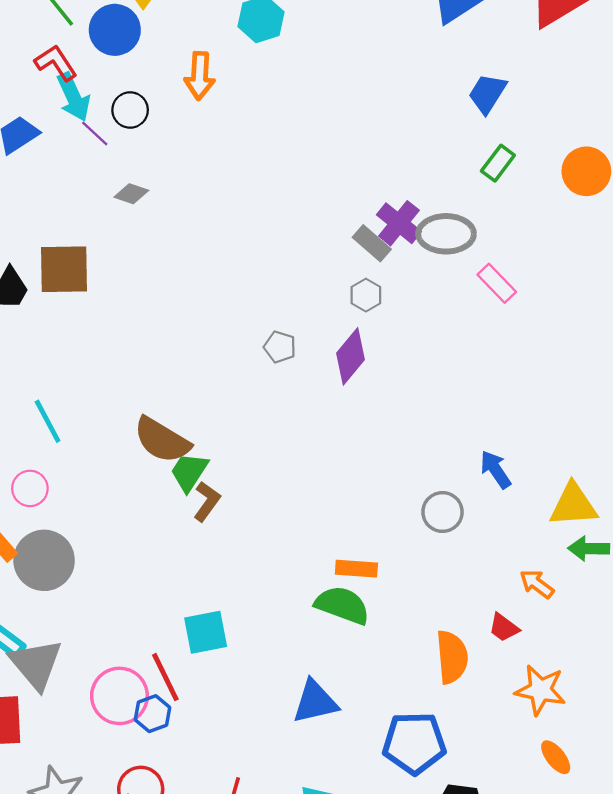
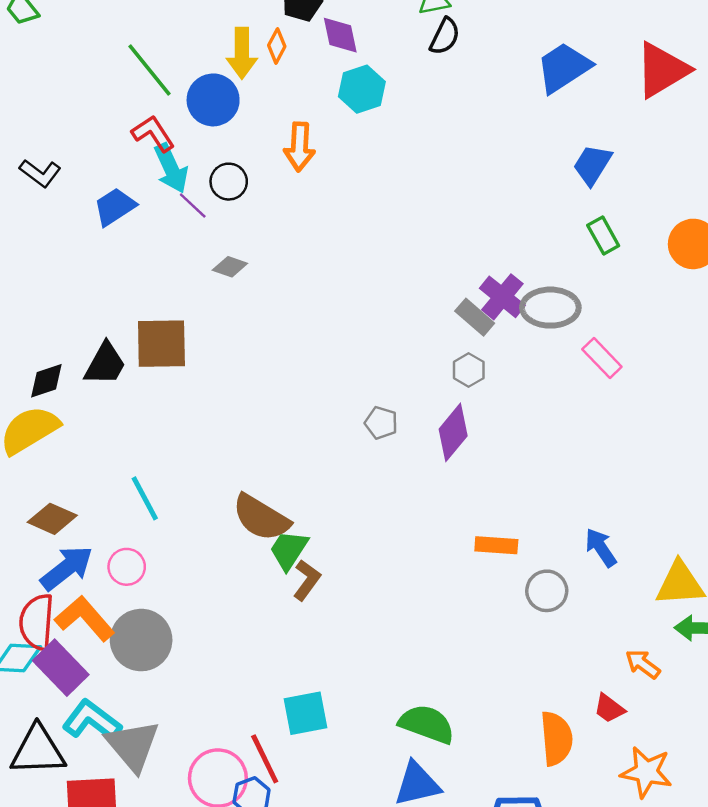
green rectangle: (498, 163) -> (603, 236), turned -66
orange rectangle: (356, 569) -> (496, 545), moved
green semicircle: (342, 605) -> (427, 724), moved

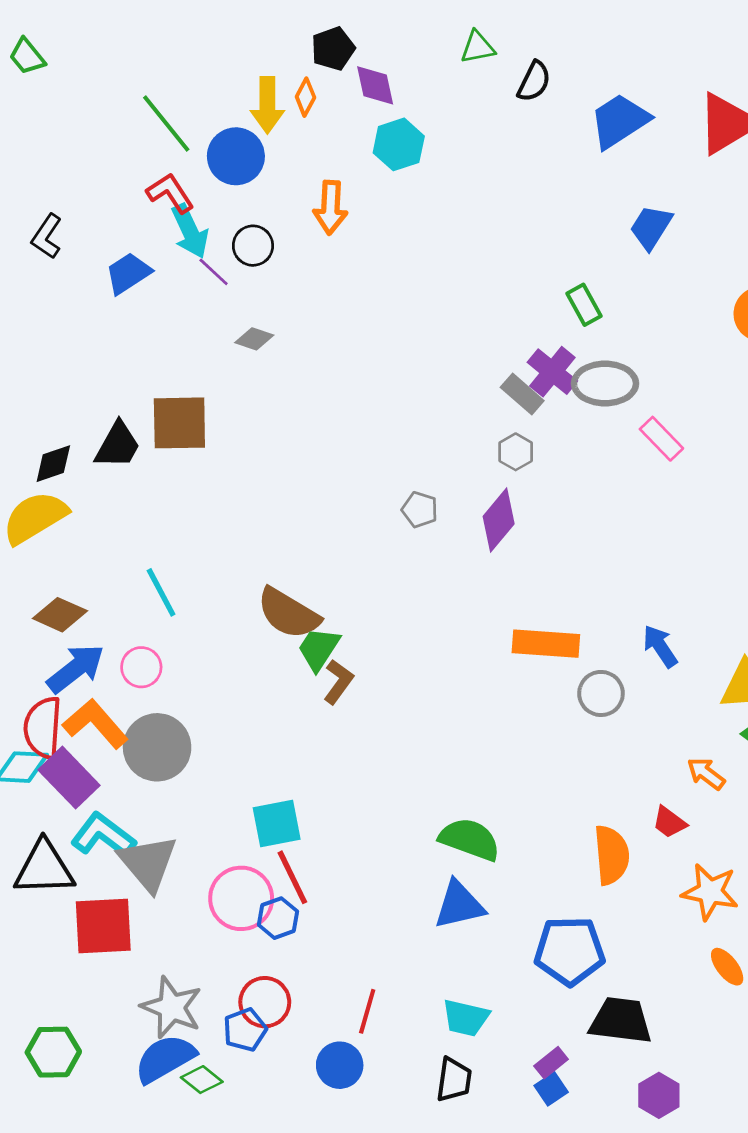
black semicircle: (445, 36) -> (534, 81), moved
black L-shape: (40, 173) -> (47, 236), turned 87
green rectangle: (603, 236) -> (584, 305), moved
orange rectangle: (496, 545) -> (546, 644), size x1.4
cyan square: (306, 713) -> (277, 824), moved

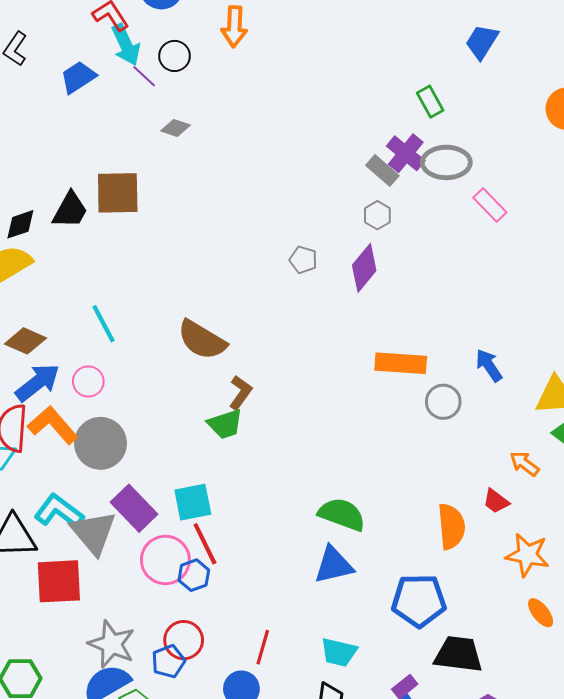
green trapezoid: (319, 649) -> (225, 424), moved, turned -141
purple rectangle: (69, 778) -> (134, 508), moved

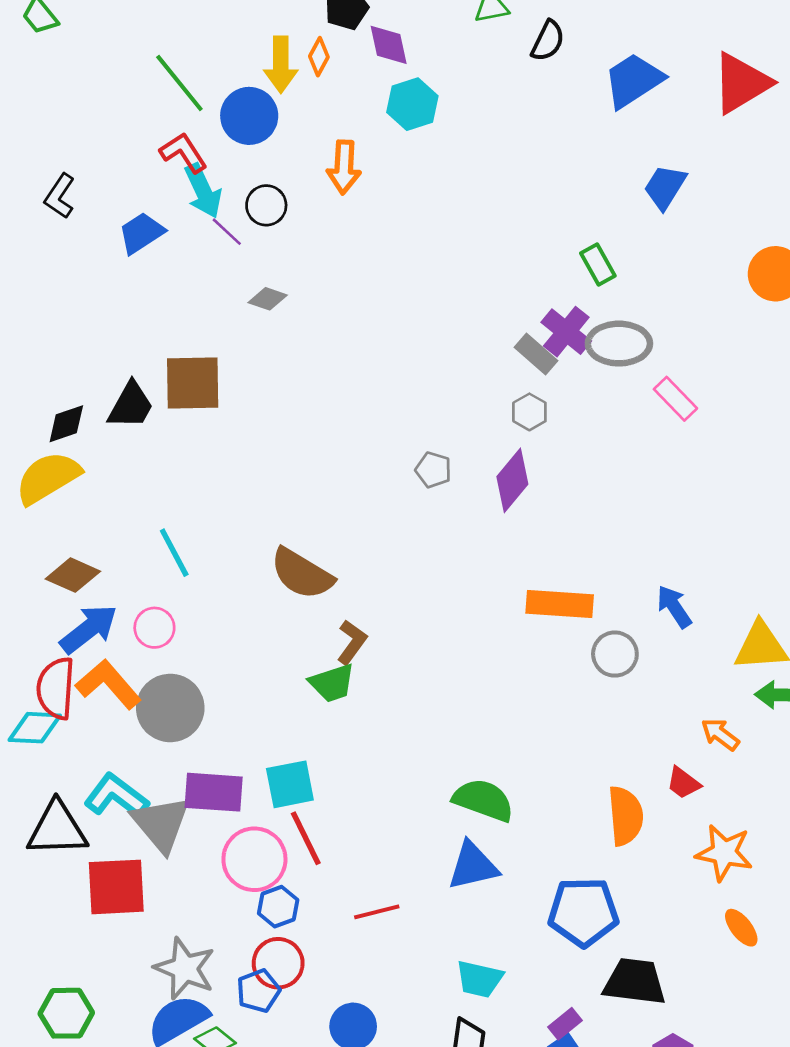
purple rectangle: (134, 508) -> (214, 792), turned -42
blue hexagon: (194, 575) -> (278, 907), moved
red line: (263, 647) -> (377, 912), moved, turned 60

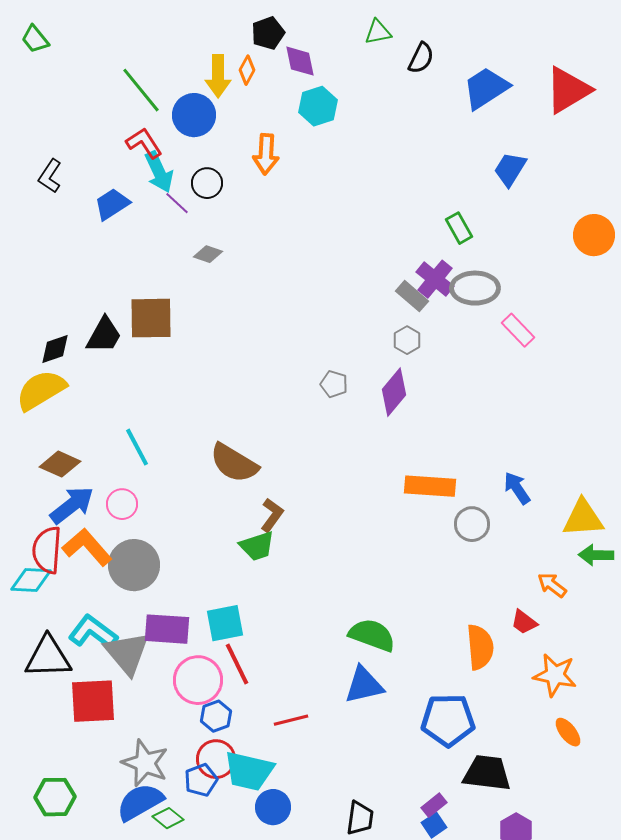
cyan trapezoid: (479, 979) -> (249, 771), moved, size x1.4

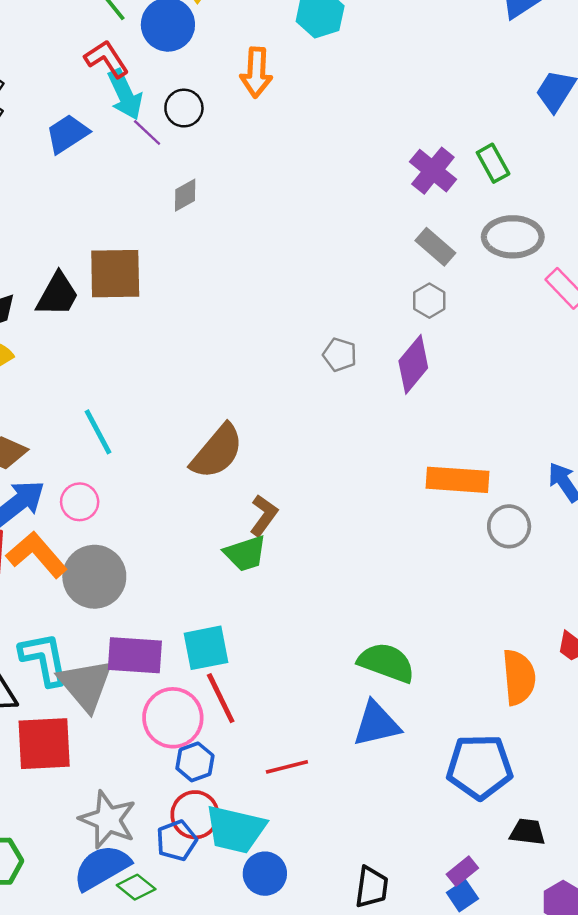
gray diamond: (208, 254) -> (185, 195), turned -48
purple cross: (435, 279) -> (433, 171), moved
brown semicircle: (234, 463) -> (217, 452), turned -81
cyan L-shape: (93, 632) -> (44, 659), turned 42
black trapezoid: (487, 773) -> (527, 832), size x0.6

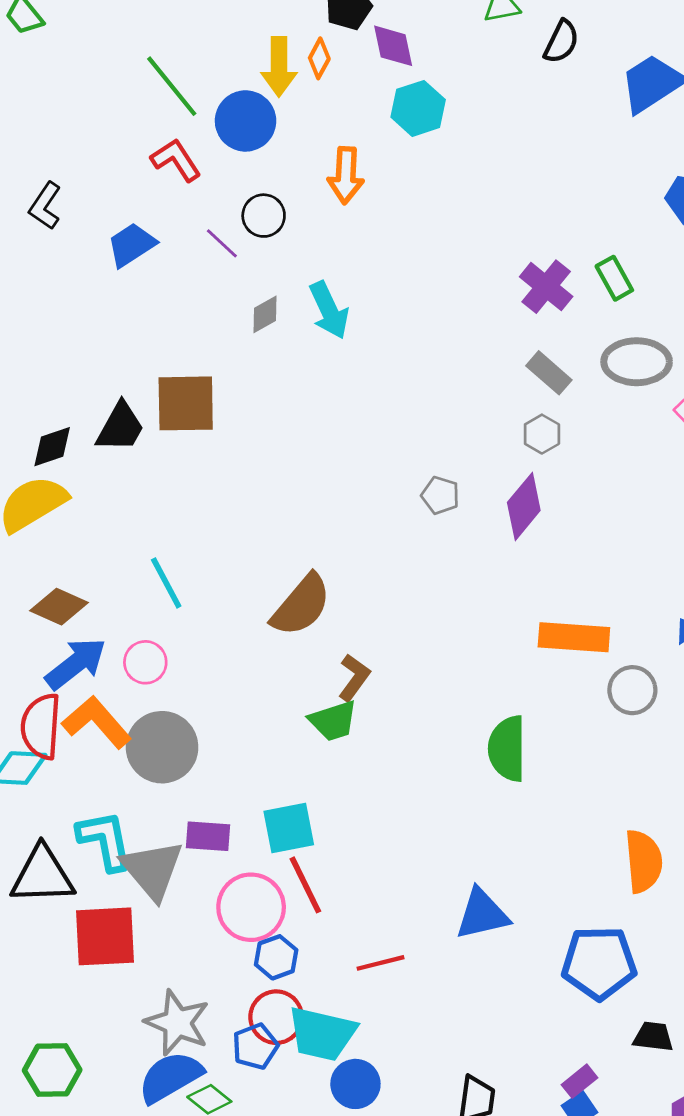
cyan arrow: (125, 95) -> (329, 310), moved
purple rectangle: (135, 655) -> (208, 836), size x0.7
green semicircle: (386, 663) -> (507, 749), moved, turned -110

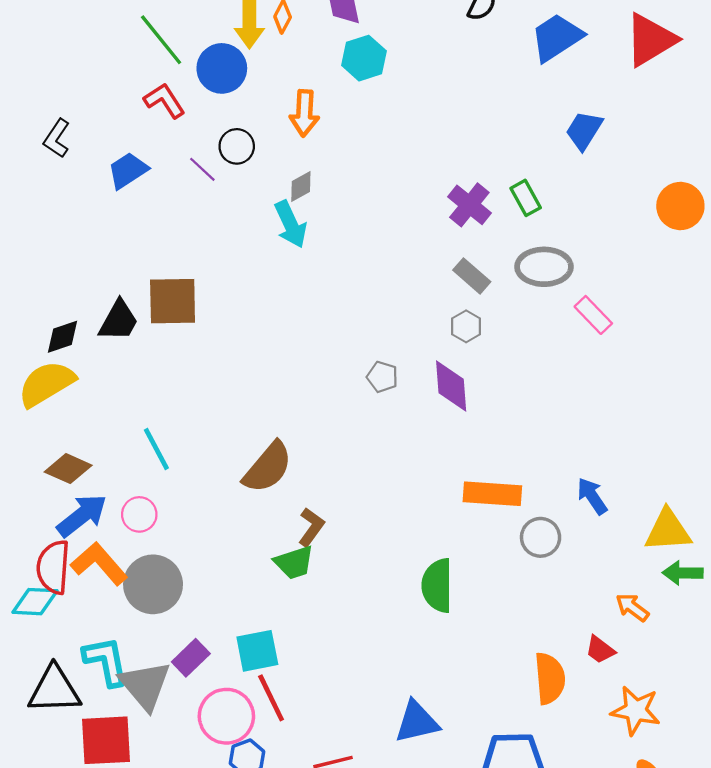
gray diamond: (265, 314) -> (301, 187), moved
purple diamond: (524, 506) -> (451, 386), turned -44
purple rectangle: (208, 836) -> (191, 658), turned -48

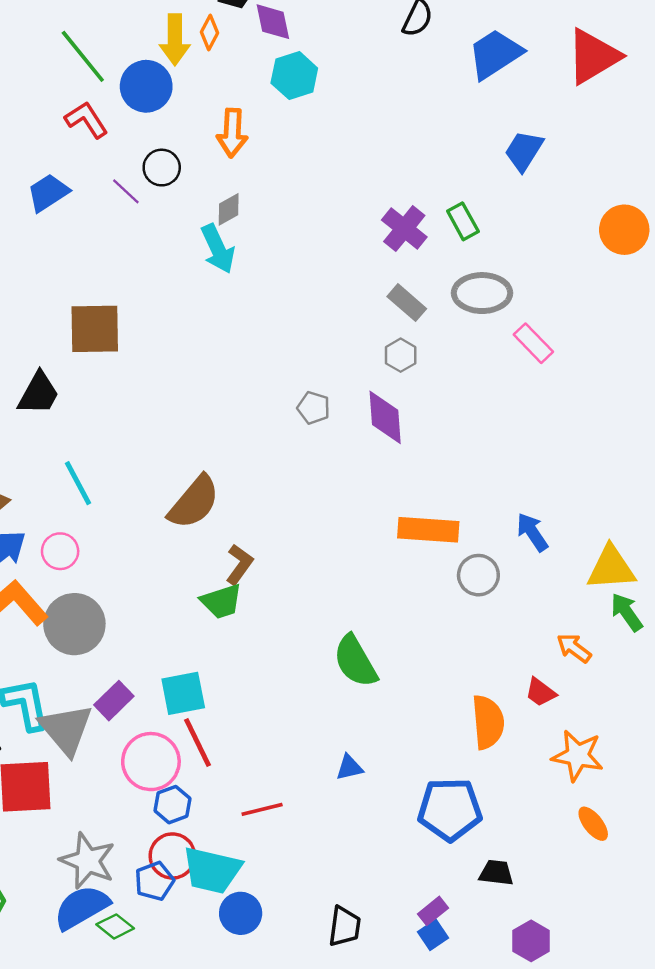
black trapezoid: (119, 321) -> (39, 393), moved
green arrow: (683, 573) -> (627, 612), turned 54
green semicircle: (437, 585) -> (355, 661), moved, turned -30
blue triangle: (417, 722) -> (349, 768), size x0.6

